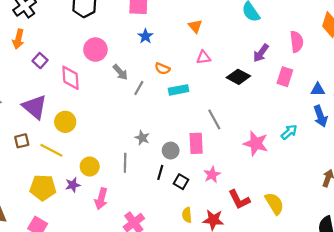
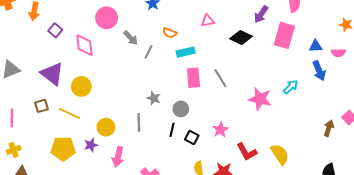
pink rectangle: (285, 77) -> (284, 35), size x1.4
pink rectangle: (196, 143) -> (193, 78), moved

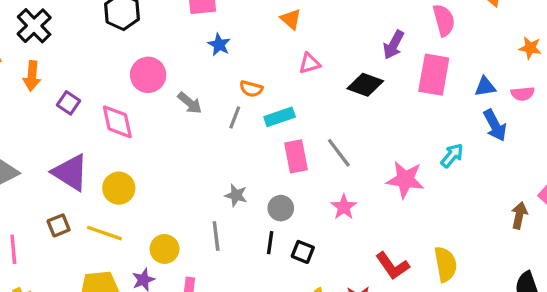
gray line: (149, 52) -> (235, 117), moved
pink star: (220, 130) -> (344, 207), moved
yellow semicircle: (280, 154) -> (445, 264), turned 30

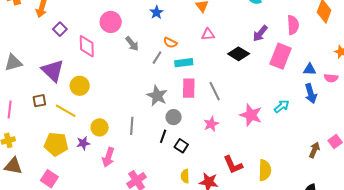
gray star: (236, 195) -> (157, 96), moved, size x1.5

